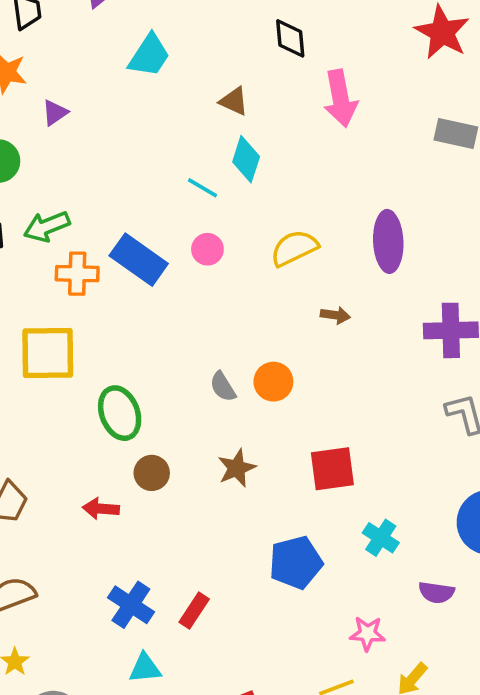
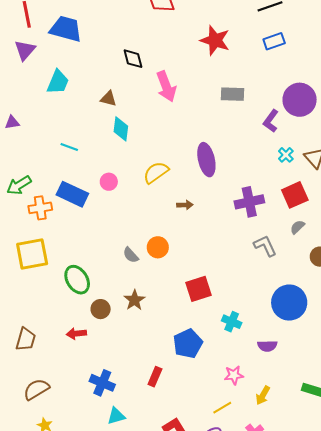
purple triangle: (55, 113) -> (12, 122), turned 35
cyan line: (202, 188) -> (69, 147), moved
brown star: (237, 468) -> (134, 300), moved
red rectangle: (194, 611) -> (155, 377), moved

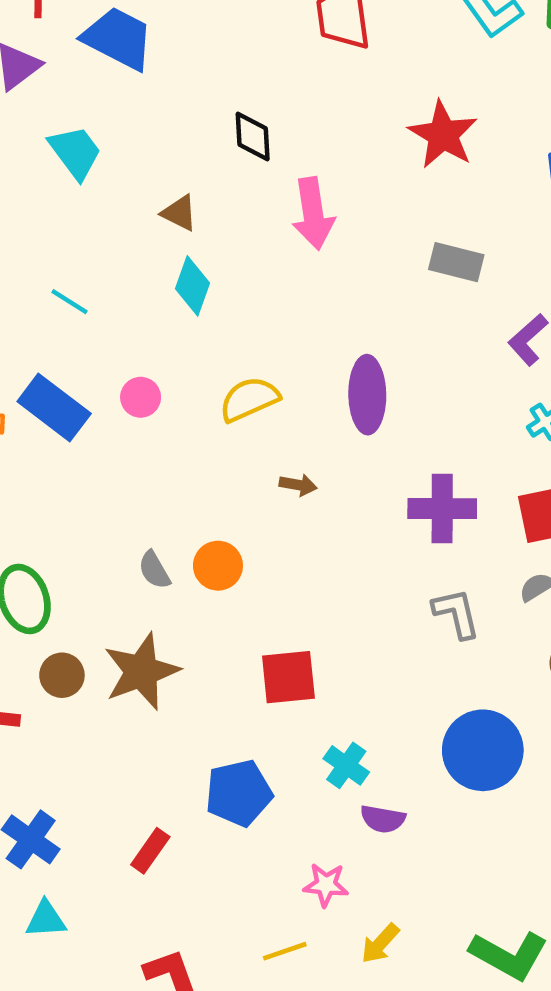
cyan trapezoid: (58, 82) -> (75, 152), turned -72
brown star: (134, 300) -> (141, 671), size x1.6
purple semicircle: (267, 346) -> (383, 819), moved

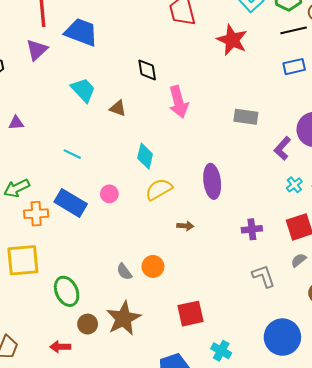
red star: (443, 135) -> (232, 40), moved
cyan trapezoid: (75, 152) -> (83, 90), moved
cyan diamond: (192, 286) -> (145, 156), moved
purple cross: (442, 509) -> (252, 229), size x0.7

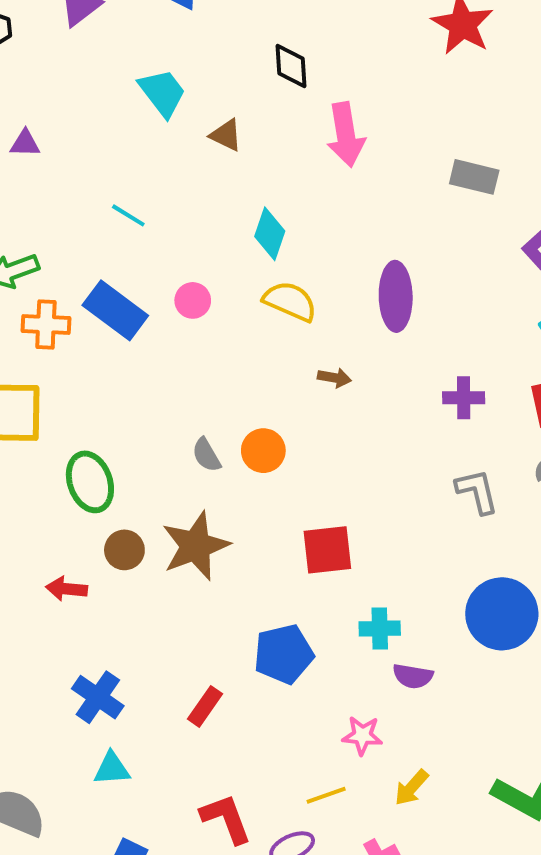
yellow semicircle: (159, 189) -> (290, 301), turned 48
cyan cross: (221, 351) -> (380, 628), turned -36

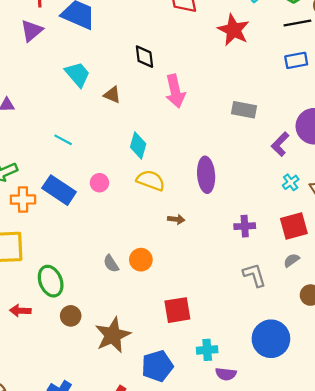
brown star: (196, 546) -> (113, 335), moved
red arrow: (67, 589) -> (20, 311), moved

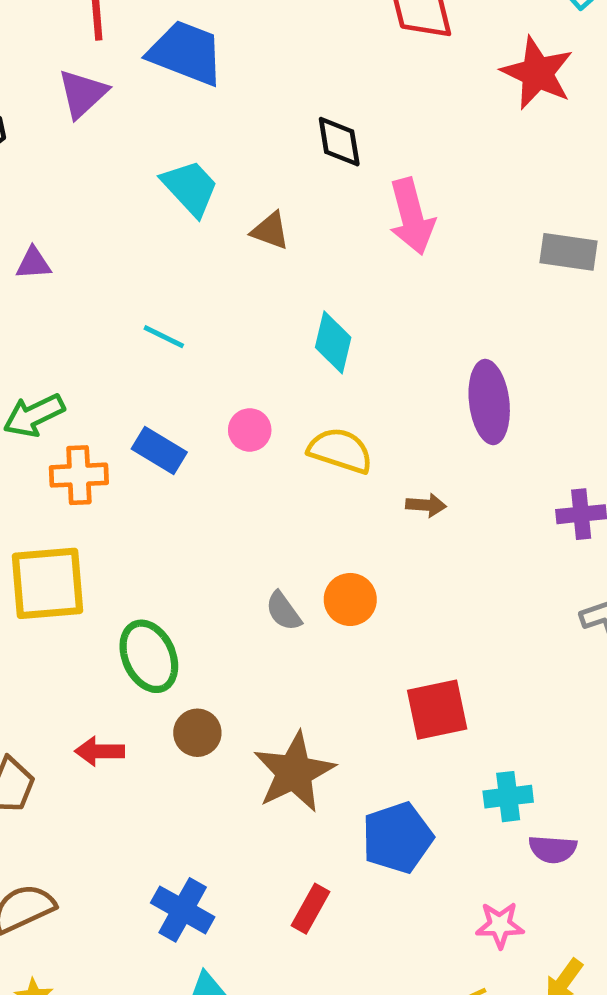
yellow semicircle: (151, 180) -> (340, 450), moved
blue rectangle: (59, 190) -> (159, 450), size x0.7
red arrow: (20, 311) -> (100, 751), moved

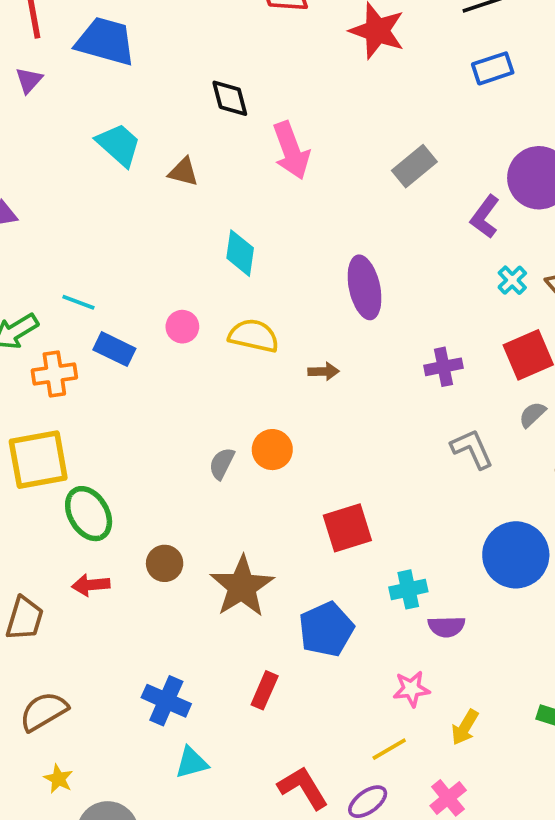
purple triangle: (83, 94) -> (29, 80), size x0.7
gray rectangle: (569, 252) -> (414, 166), turned -42
cyan line: (164, 337) -> (78, 302), moved
gray semicircle: (283, 611) -> (222, 463), turned 68
green ellipse: (149, 656) -> (89, 514), moved

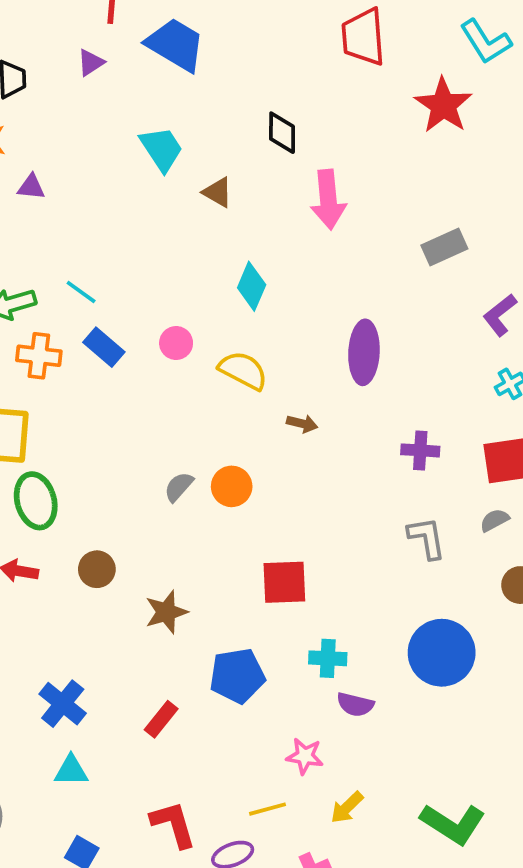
brown star: (242, 587) -> (166, 612), size x0.7

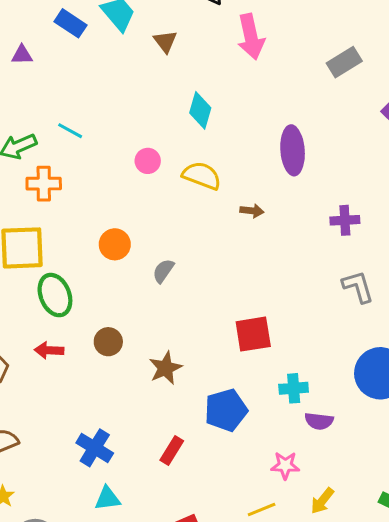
brown triangle: (218, 192) -> (165, 42), turned 30
blue rectangle: (104, 347) -> (71, 23), moved
orange circle: (232, 486) -> (115, 244), moved

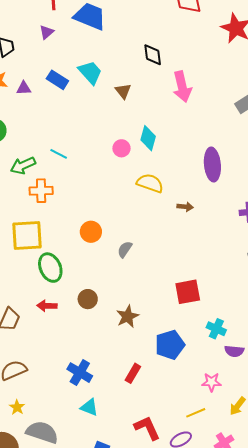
purple triangle: (22, 55) -> (24, 88), moved
pink circle: (148, 161) -> (121, 148), moved
cyan cross: (294, 388) -> (216, 329), turned 30
cyan triangle: (107, 498) -> (89, 407), turned 30

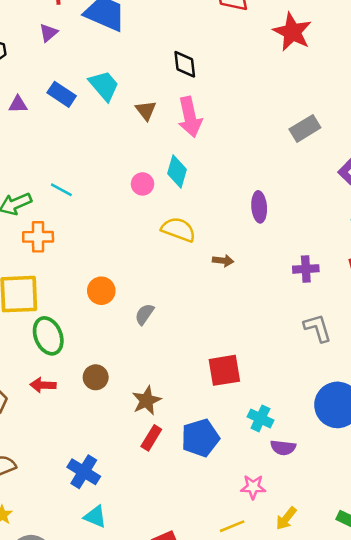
pink arrow: (182, 87) -> (190, 117), moved
purple ellipse: (212, 165) -> (259, 207), size x0.7
red rectangle: (133, 373) -> (151, 438), moved

